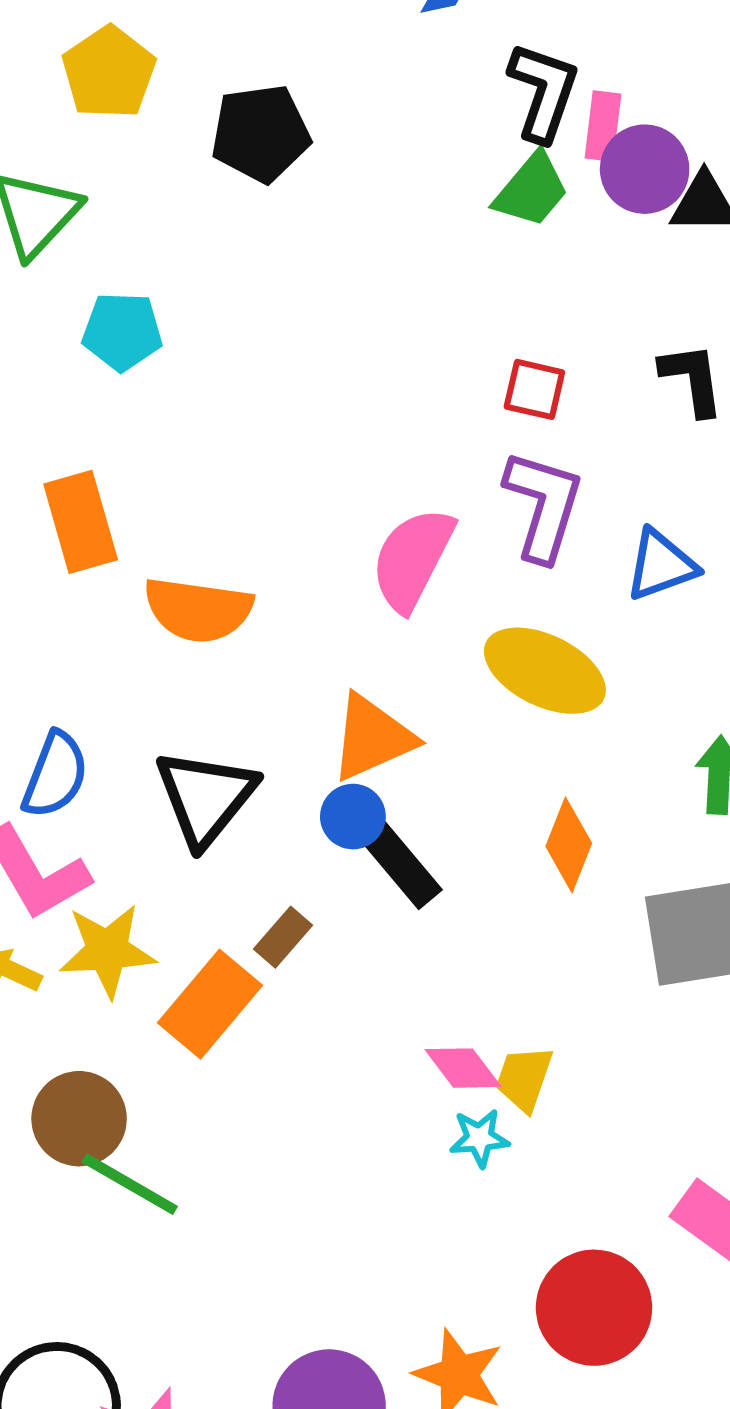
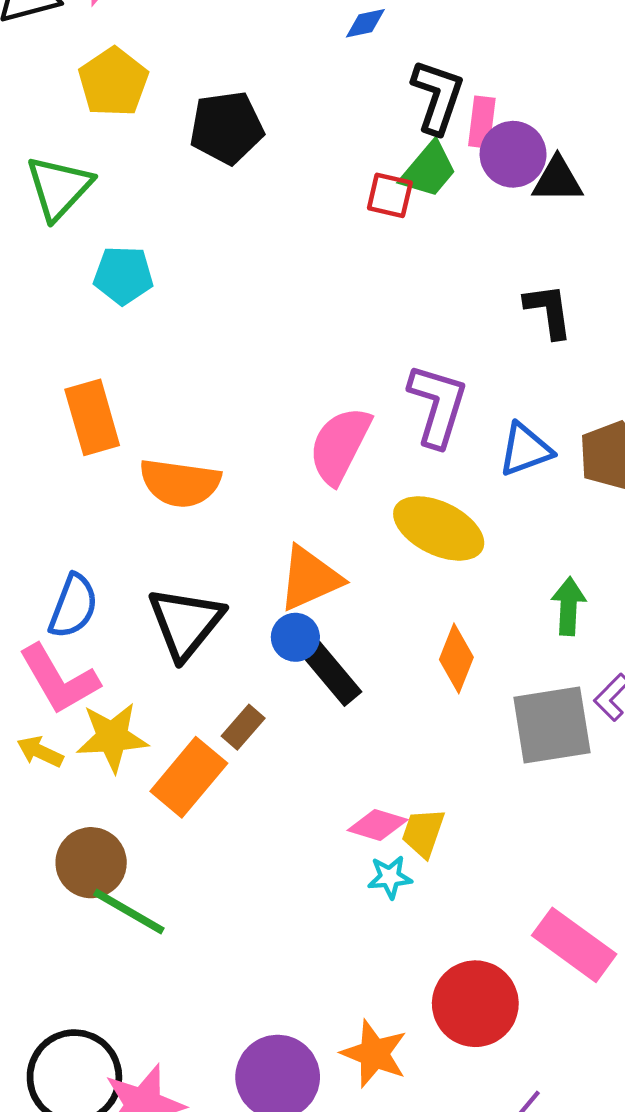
red square: (534, 389) -> (390, 195), moved
pink diamond: (463, 1068) -> (378, 825), turned -36

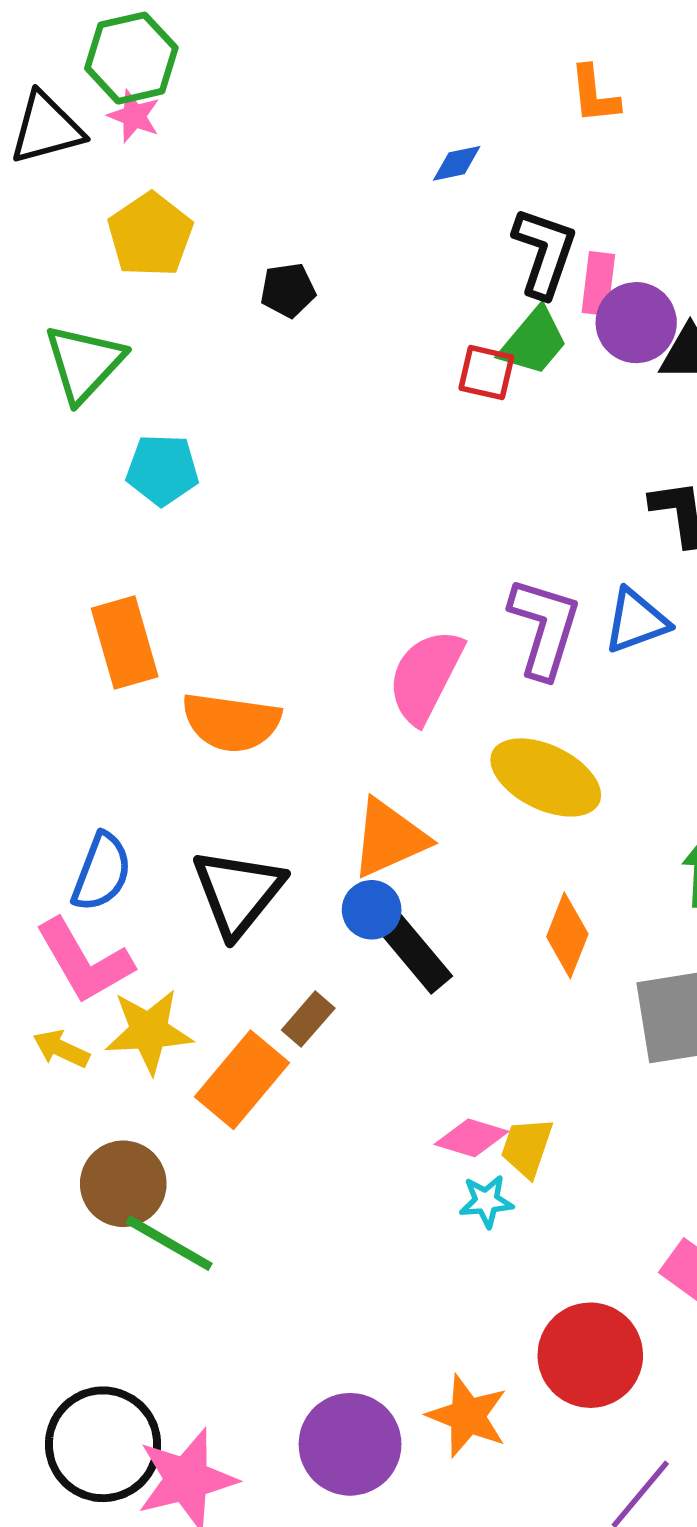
black pentagon: (227, 128) -> (288, 290), size x0.6
blue triangle: (525, 450) -> (636, 621), moved

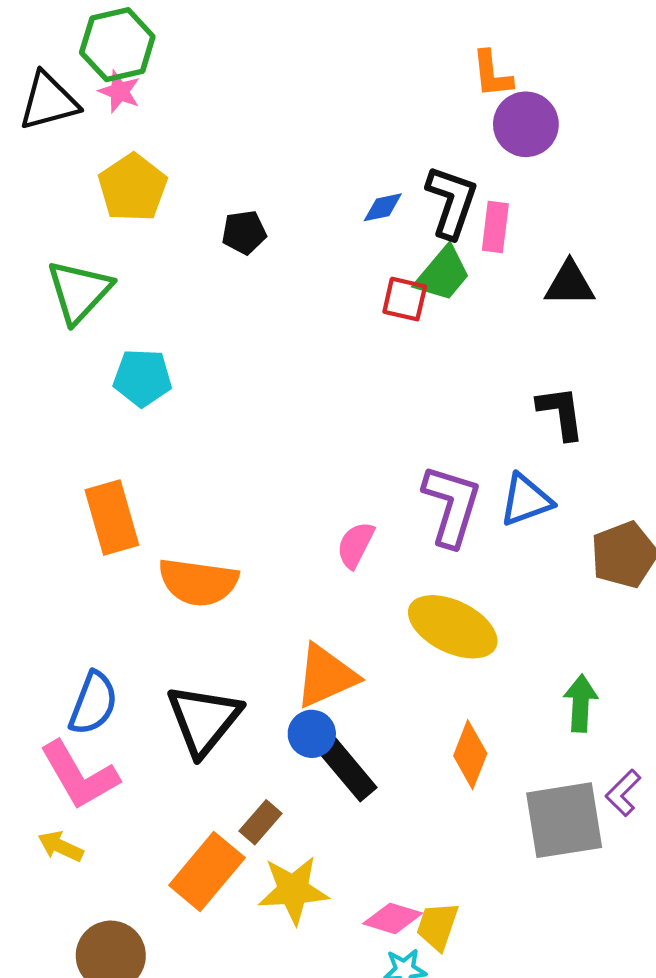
blue diamond: (457, 163) -> (383, 207), moved
purple circle: (636, 323) -> (526, 124), moved
pink semicircle: (426, 676) -> (355, 545), size x0.6
yellow star: (149, 1031) -> (293, 890), moved

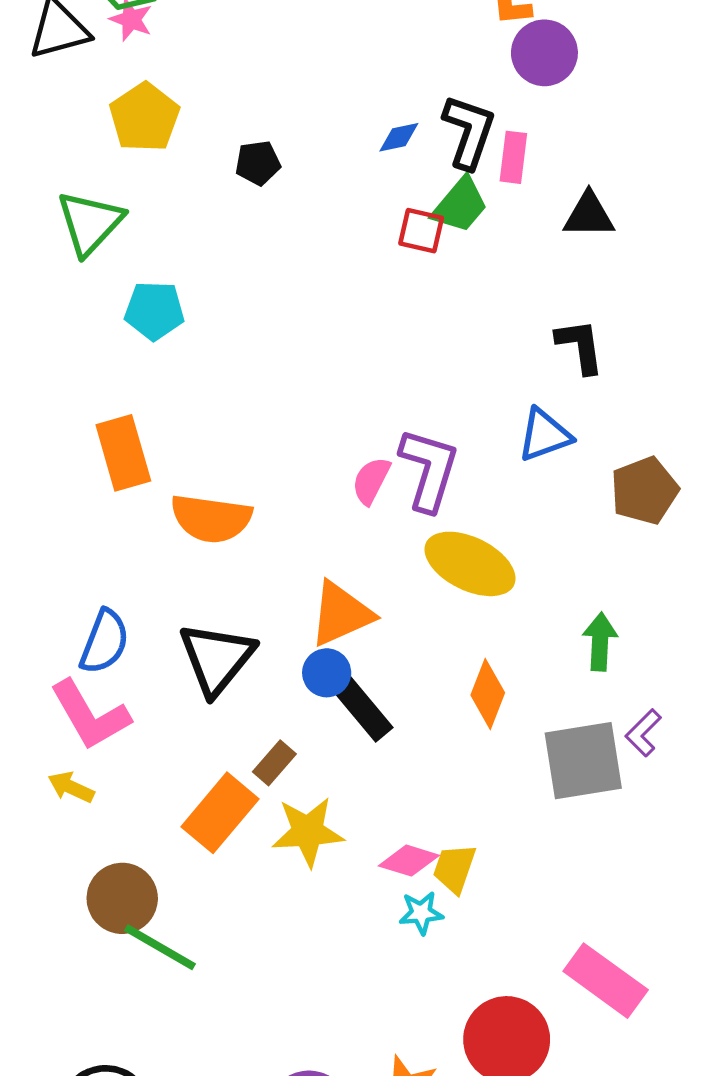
purple L-shape: (452, 506) -> (429, 470), moved

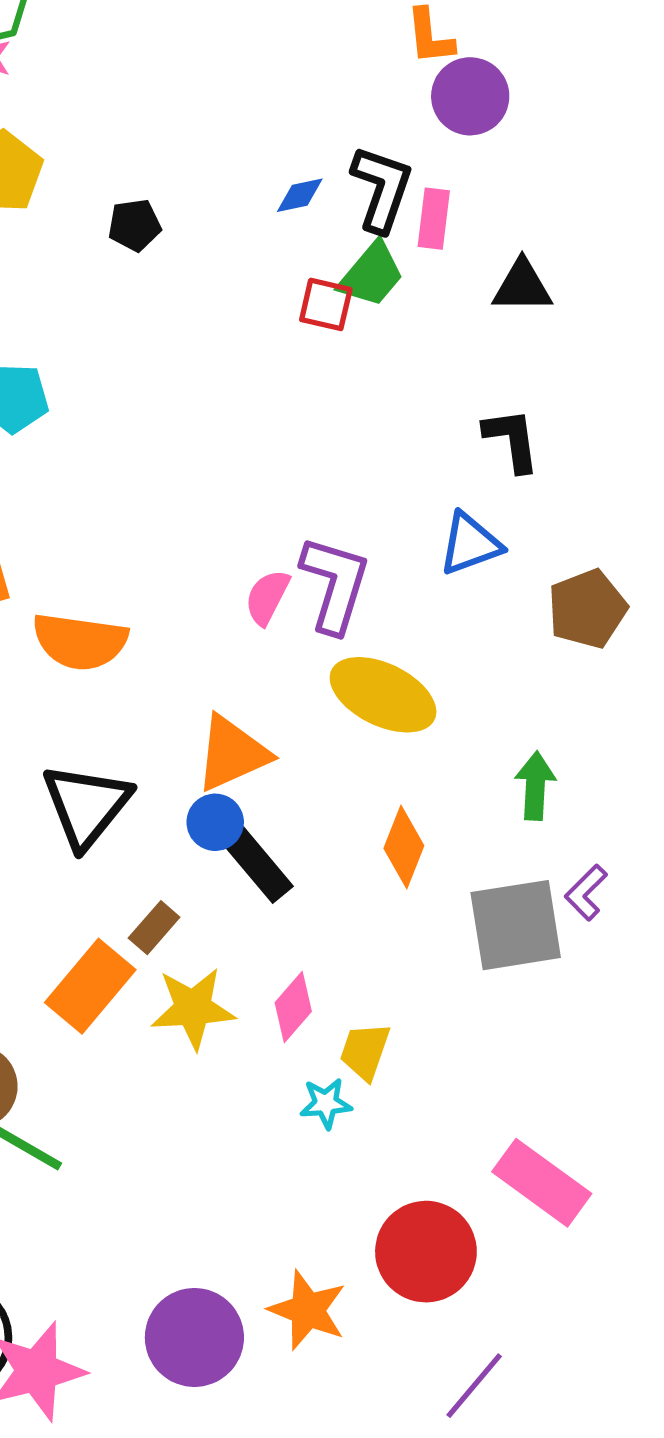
pink diamond: (409, 861) -> (293, 1007), moved, turned -66

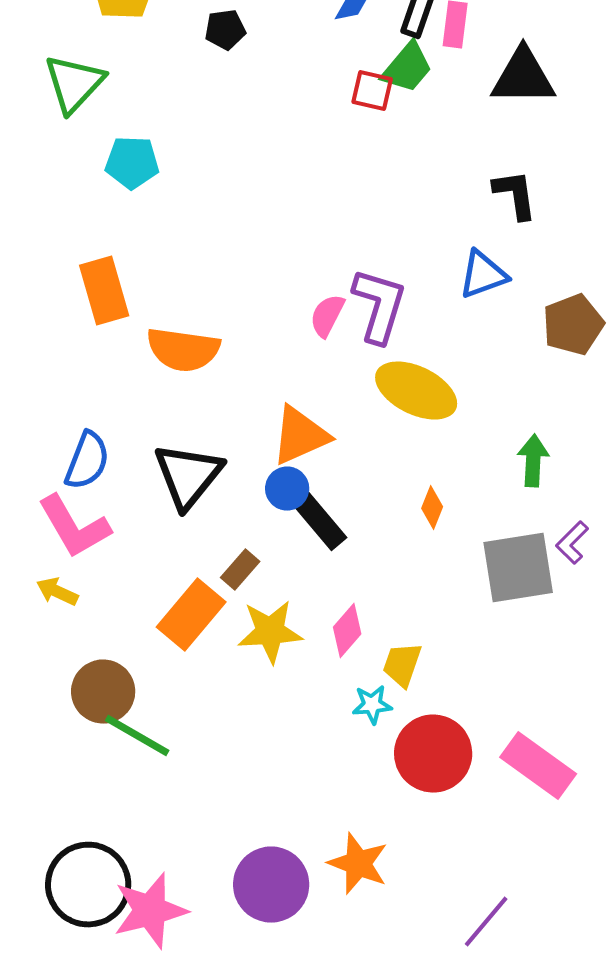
black triangle: (522, 286) -> (523, 77), size x1.4
orange diamond: (404, 847) -> (432, 508), size x0.7
red circle: (426, 1252) -> (433, 754), moved

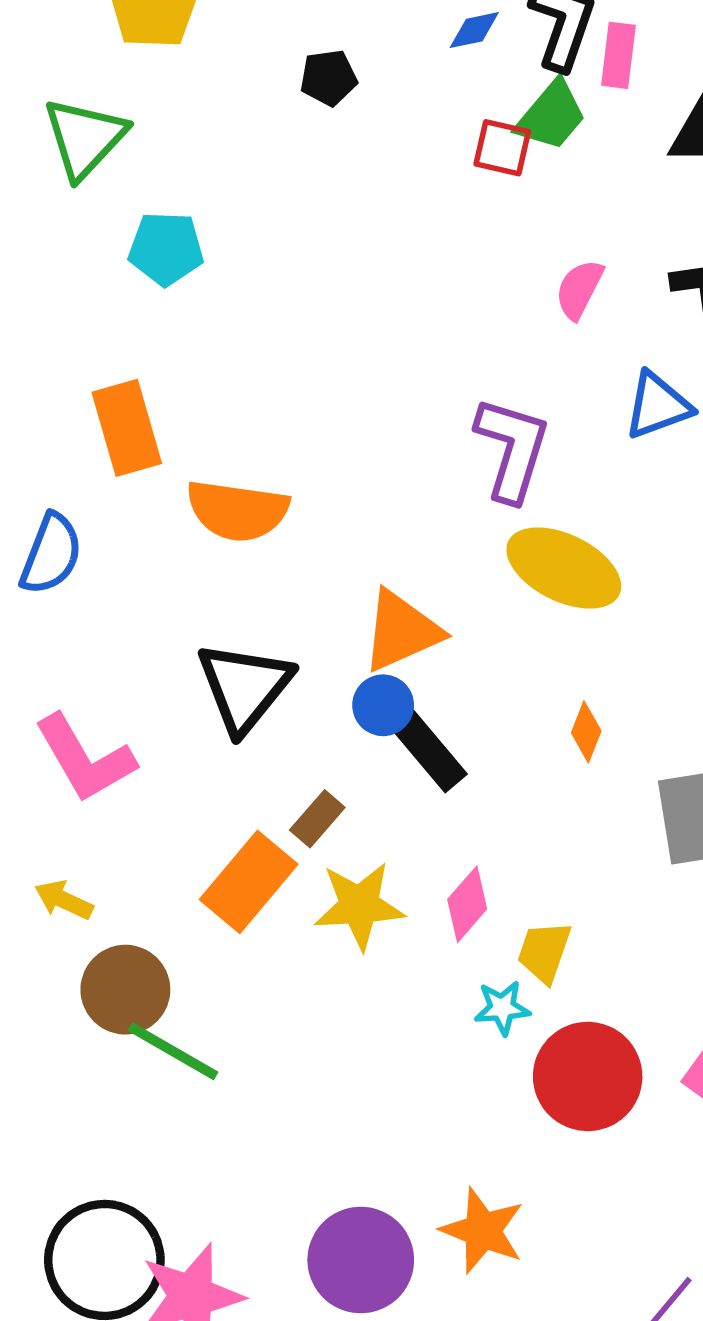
black pentagon: (225, 30) -> (328, 78), moved
pink semicircle: (327, 316) -> (579, 289), moved
blue semicircle: (87, 461) -> (51, 554), moved
yellow arrow: (57, 592) -> (64, 900), moved

